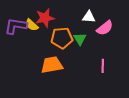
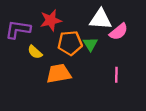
white triangle: (89, 17) -> (101, 19), size x1.5
yellow semicircle: (32, 25) -> (35, 52), moved

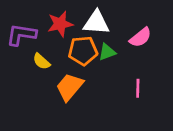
white triangle: (101, 19) -> (96, 23), moved
green triangle: (90, 44) -> (107, 52), turned 42
orange trapezoid: (59, 74) -> (70, 87), turned -40

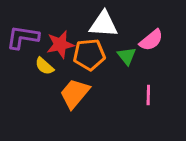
red star: (60, 24) -> (60, 44), moved
green triangle: (107, 52) -> (127, 56), moved, turned -48

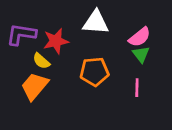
orange pentagon: (89, 55) -> (94, 72), moved
green triangle: (127, 56) -> (141, 54), moved
orange trapezoid: (75, 94) -> (35, 86), moved

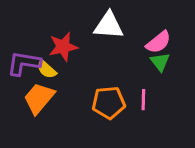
purple L-shape: (21, 34) -> (24, 63), moved
orange pentagon: (94, 72) -> (109, 103), moved
pink line: (137, 88) -> (143, 100), moved

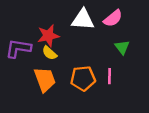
pink semicircle: (158, 42) -> (113, 18), moved
yellow semicircle: (47, 69) -> (49, 53), moved
orange trapezoid: (39, 98) -> (45, 80), moved, turned 120

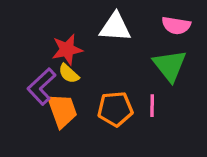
pink semicircle: (113, 18) -> (176, 25), moved, turned 48
green triangle: (122, 47) -> (170, 66), size x1.6
purple L-shape: (18, 48) -> (41, 86), moved, turned -52

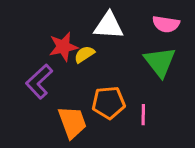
yellow semicircle: (69, 74) -> (84, 54), moved, turned 105
pink line: (152, 106) -> (143, 115), moved
orange trapezoid: (62, 111) -> (72, 122), moved

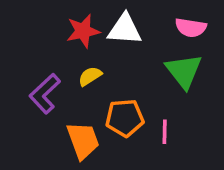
red star: (63, 47) -> (83, 31), moved
yellow semicircle: (84, 54) -> (90, 76), moved

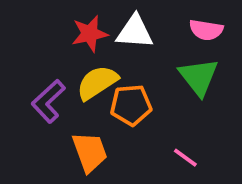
yellow semicircle: (90, 76) -> (97, 83), size x1.6
orange pentagon: (125, 118) -> (131, 105), moved
pink line: (165, 132) -> (185, 158), moved, turned -55

